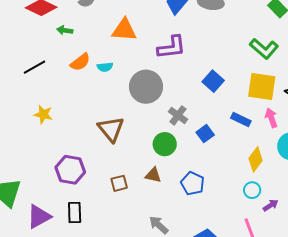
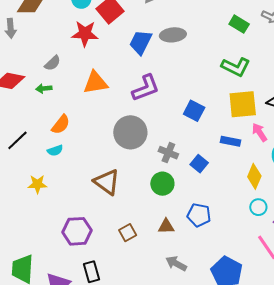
green arrow: (65, 30) -> (44, 88), moved
cyan semicircle: (105, 67) -> (55, 150), moved
brown triangle: (153, 175) -> (166, 226), moved

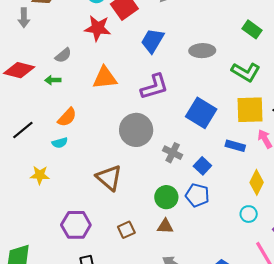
gray ellipse: (173, 35) -> (202, 51), moved
blue square: (194, 111) -> (201, 113), size x1.4
green circle: (162, 184) -> (166, 197), moved
cyan circle: (258, 207) -> (249, 214), moved
blue pentagon: (199, 215) -> (197, 195), moved

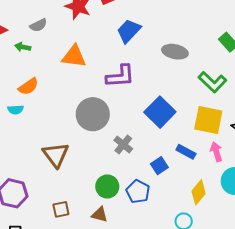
blue square: (202, 166) -> (159, 166), moved

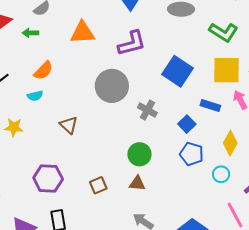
brown triangle: (56, 155) -> (69, 125), moved, size x0.7
blue pentagon: (138, 192) -> (192, 154), moved

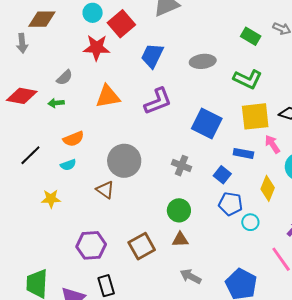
orange semicircle: (43, 71) -> (74, 139), turned 30
gray circle: (112, 86) -> (124, 161), moved
cyan circle: (221, 174) -> (250, 222), moved
brown square: (98, 185) -> (142, 246), size x1.5

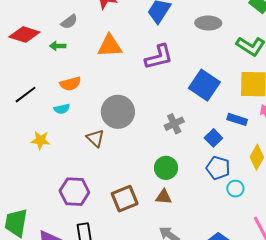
gray cross: (181, 166) -> (174, 124), turned 36

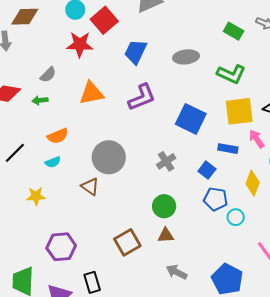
purple hexagon: (74, 192) -> (61, 247), moved

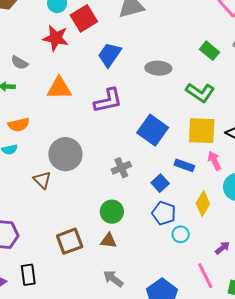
gray semicircle: (48, 75) -> (19, 63), turned 66

